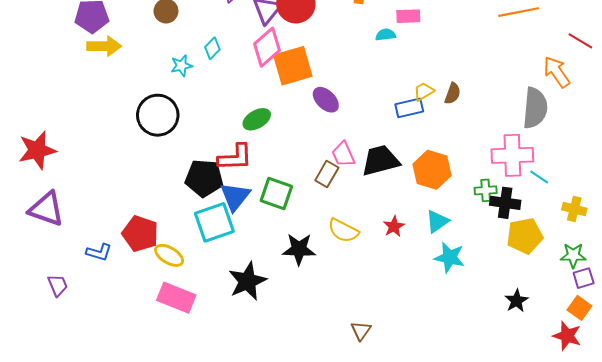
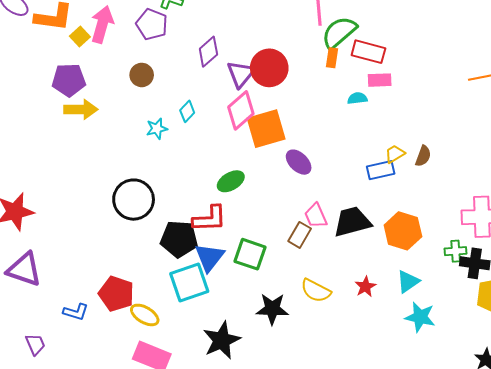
black circle: (158, 115) -> (134, 200), moved

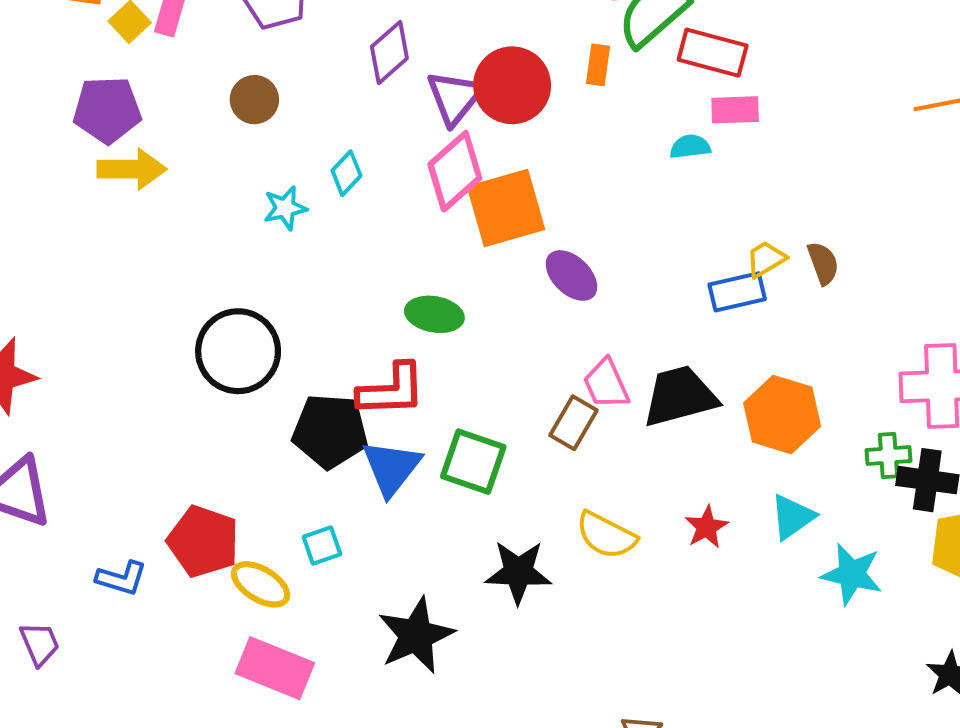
orange rectangle: (332, 58) -> (598, 65), moved
brown semicircle: (423, 156) -> (823, 263), turned -40
green ellipse: (231, 181) -> (434, 314), turned 40
cyan square: (189, 283) -> (322, 545), moved, size x0.5
cyan star: (420, 317) -> (852, 574), moved

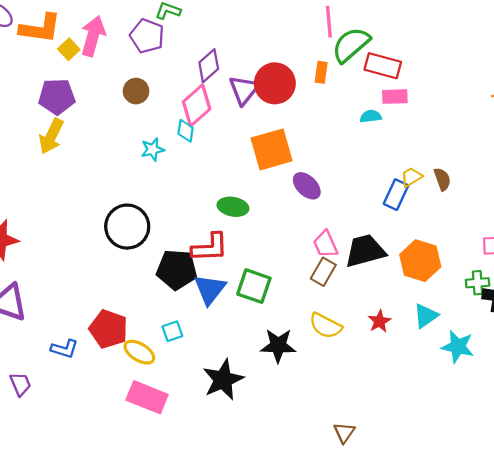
yellow arrow: (132, 169) -> (51, 136), moved, turned 116
pink diamond: (455, 171) -> (197, 105), moved
cyan diamond: (346, 173) -> (186, 131), turned -35
blue rectangle: (737, 292) -> (396, 195), turned -52
brown rectangle: (573, 423) -> (323, 272), moved

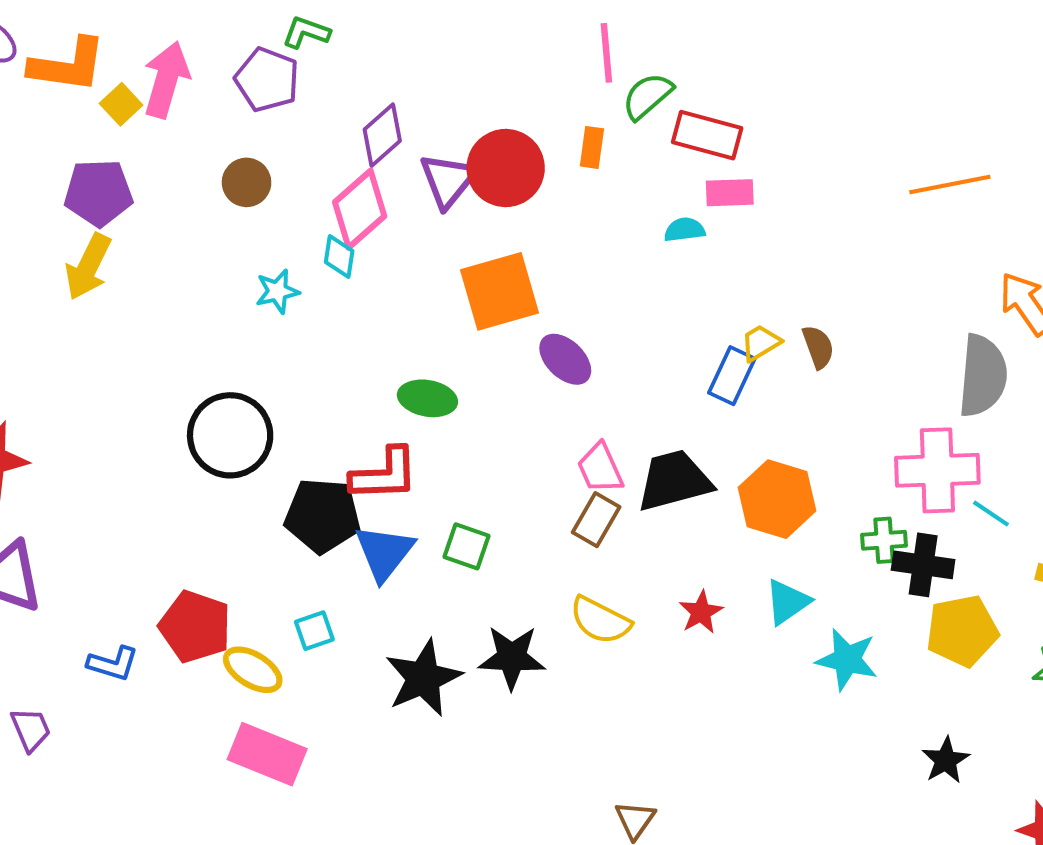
green semicircle: (351, 45) -> (648, 96), size x0.7
green square: (254, 286) -> (467, 546), size x0.7
black star: (223, 380) -> (423, 678), moved

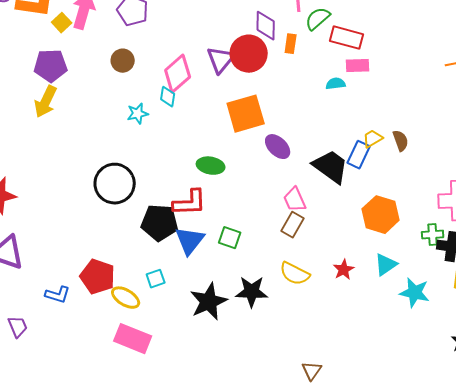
purple diamond: (382, 135) -> (266, 26), moved, turned -48
black trapezoid: (674, 481) -> (331, 167), moved, turned 51

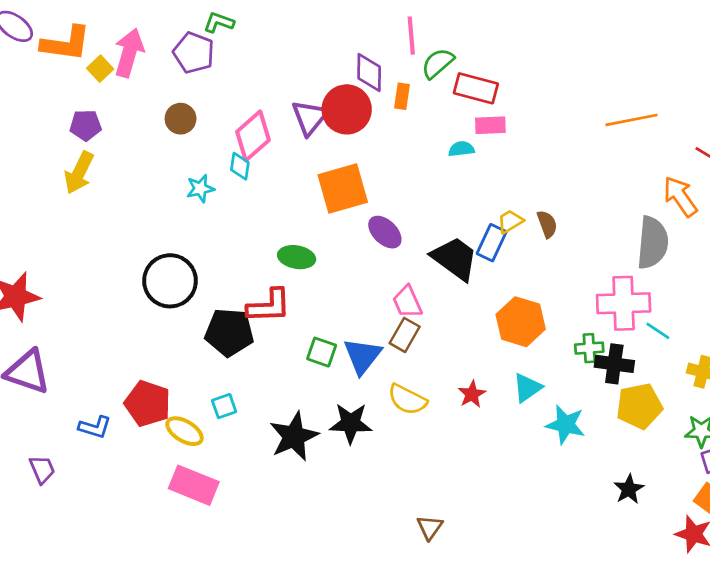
purple pentagon: (51, 66) -> (86, 125), size x0.7
blue triangle: (190, 241) -> (362, 356), moved

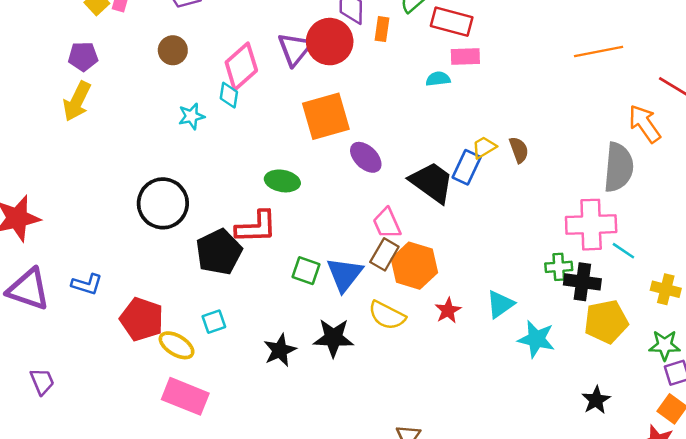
orange hexagon: (521, 322) -> (414, 266), moved
black pentagon: (229, 332) -> (219, 252), turned -30
blue L-shape: (95, 427) -> (87, 284), moved
black star: (294, 436) -> (280, 350), size x0.7

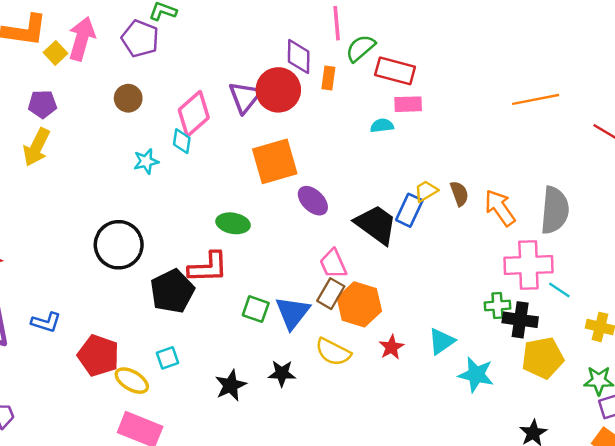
orange arrow: (645, 124) -> (500, 208), moved
black star: (333, 338) -> (282, 373), size x0.7

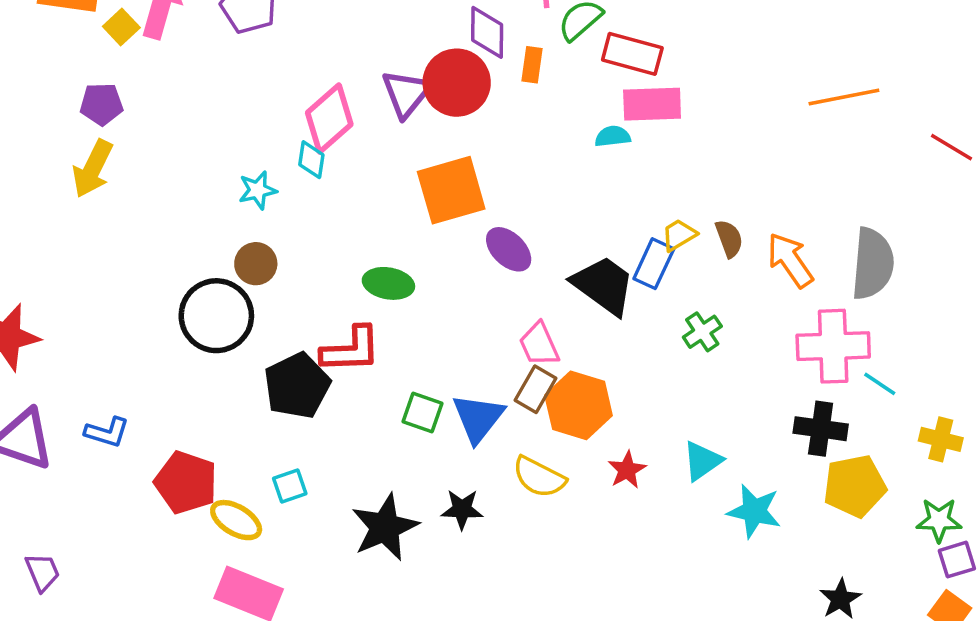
brown circle: (128, 98) -> (256, 264), moved
pink rectangle: (408, 104) -> (652, 104), size x1.4
green cross: (498, 306) -> (702, 332), moved, turned -30
black star: (231, 385) -> (385, 527), size x1.4

